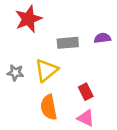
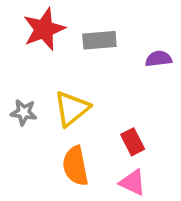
gray rectangle: (68, 43) -> (99, 40), moved

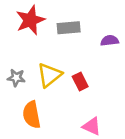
red rectangle: (133, 142) -> (80, 82), moved
orange semicircle: (75, 166) -> (32, 115), moved

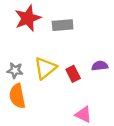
purple semicircle: (110, 41) -> (100, 66), moved
orange semicircle: (32, 115) -> (17, 96), moved

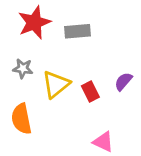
purple semicircle: (100, 66) -> (123, 81), turned -42
gray star: (15, 70) -> (23, 69), moved

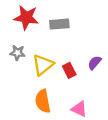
red star: (34, 23) -> (26, 17), turned 30
orange semicircle: (21, 119) -> (43, 101), moved

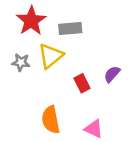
red star: (26, 17) -> (31, 21), turned 30
yellow triangle: (43, 65) -> (51, 56), moved

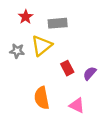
red star: (31, 21) -> (26, 17), size x0.6
purple semicircle: (112, 74) -> (90, 73), moved

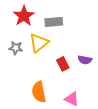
red star: (26, 17) -> (24, 16), size x1.5
purple semicircle: (90, 73) -> (85, 60), moved, turned -120

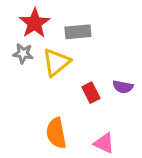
gray star: (16, 48) -> (23, 54), moved

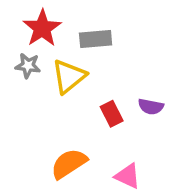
orange semicircle: (56, 133) -> (69, 164), turned 68

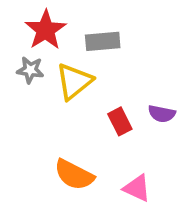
orange semicircle: (69, 164) -> (74, 175), turned -120

